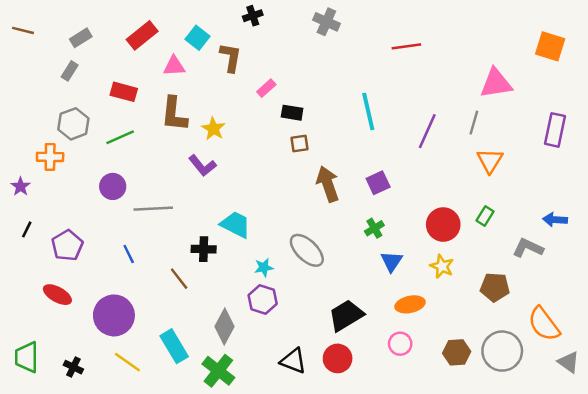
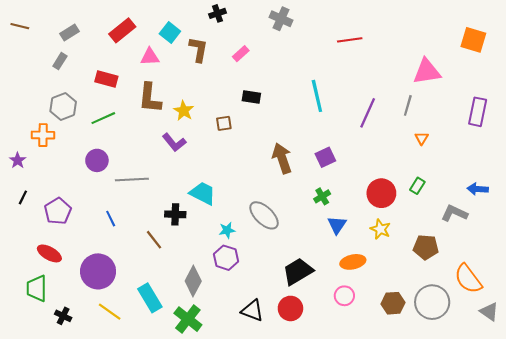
pink rectangle: (266, 88) -> (241, 54), moved
brown square: (299, 143) -> (224, 123), moved
orange triangle: (490, 161) -> (422, 138), size x0.6
green trapezoid: (27, 357) -> (37, 288), moved

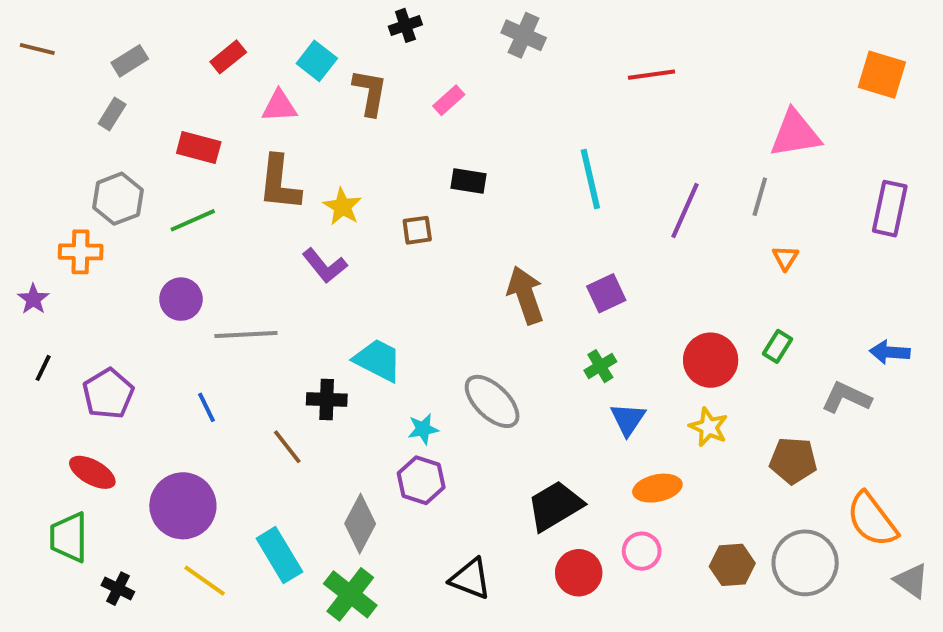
red rectangle: (122, 30) -> (228, 57), size x0.7
red circle: (290, 308) -> (579, 573), moved

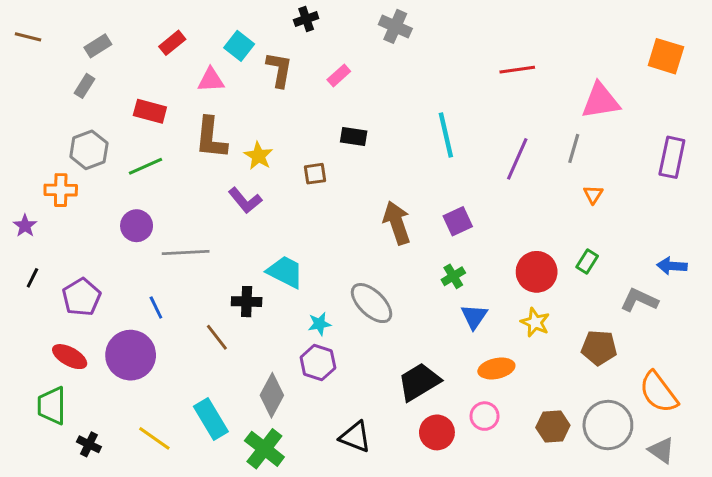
red line: (652, 75) -> (517, 70), moved
purple circle: (183, 506) -> (131, 355), moved
gray triangle: (911, 581) -> (661, 450), moved

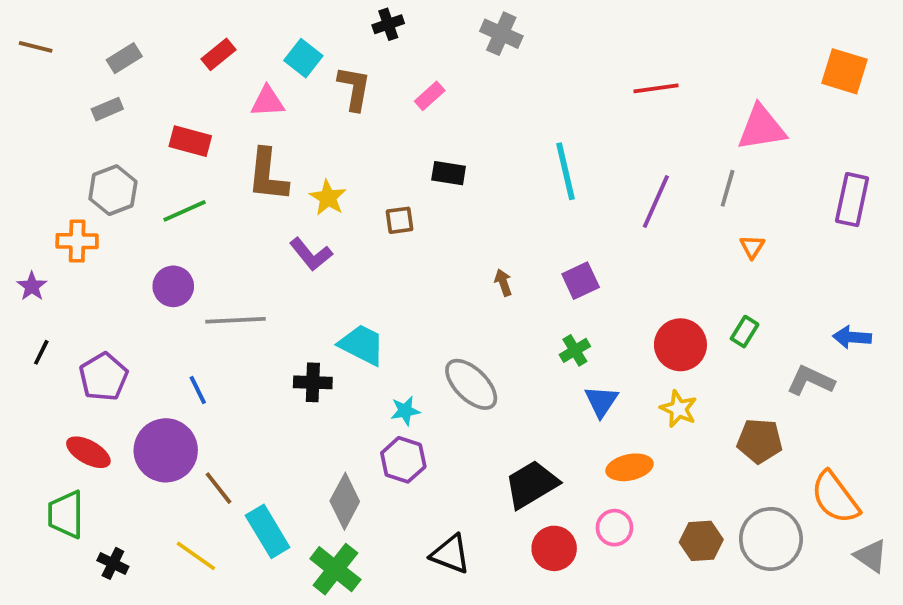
gray rectangle: (85, 86) -> (107, 109), turned 35
brown arrow: (397, 223) -> (503, 283), size x0.5
brown line: (217, 337) -> (219, 488), moved
gray triangle: (661, 450) -> (871, 556), moved

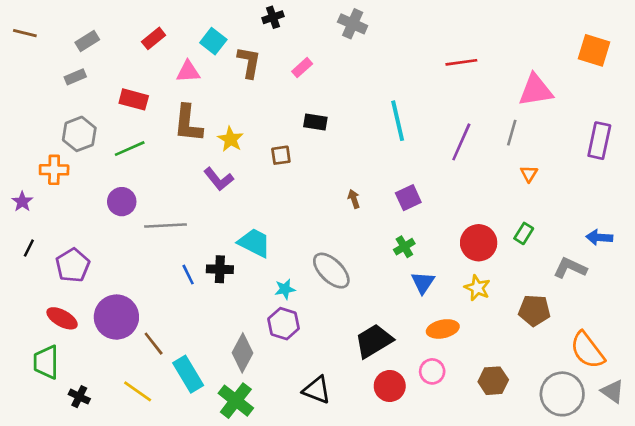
blue line: (198, 390) -> (188, 275), moved
gray circle: (771, 539) -> (562, 394), moved

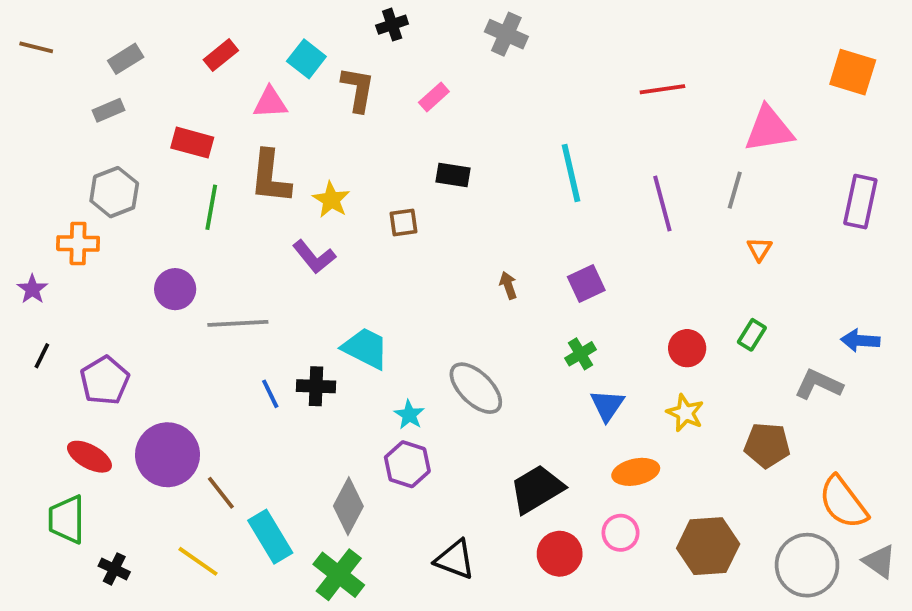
purple line: (461, 142) -> (662, 203), turned -39
green line: (130, 149) -> (211, 207), moved, turned -56
red circle: (479, 243) -> (687, 348), size x0.7
cyan star: (285, 289) -> (409, 415), turned -30
brown hexagon: (493, 381) -> (708, 546), size x1.4

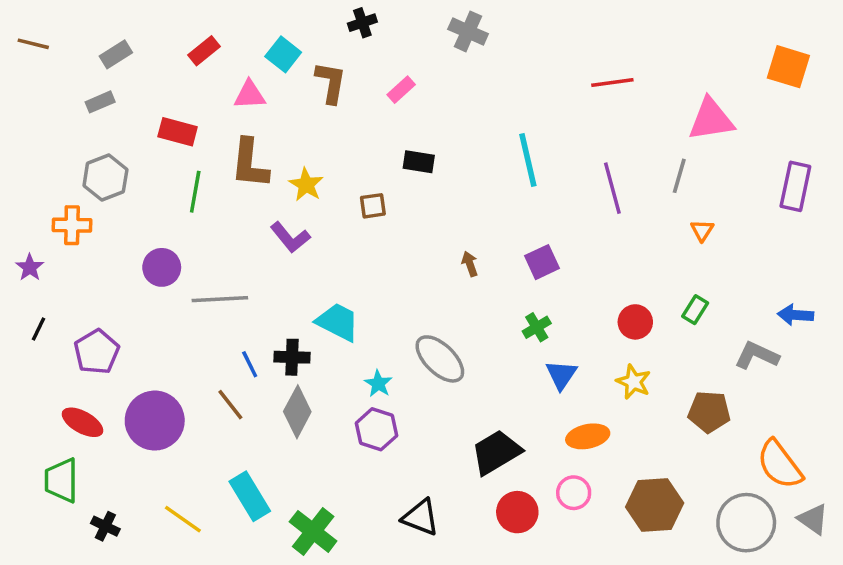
brown line: (221, 493) -> (230, 405), moved
gray diamond: (348, 506) -> (297, 412), moved

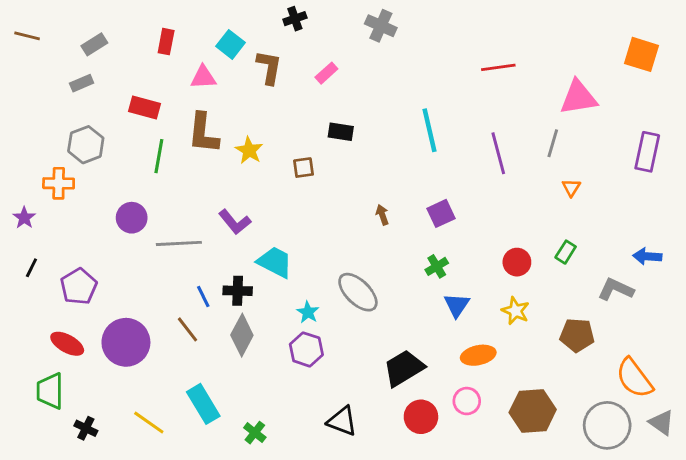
red rectangle: (204, 51) -> (166, 42), turned -40
purple L-shape: (290, 237) -> (235, 222), moved
green cross: (313, 531) -> (255, 433), size x0.6

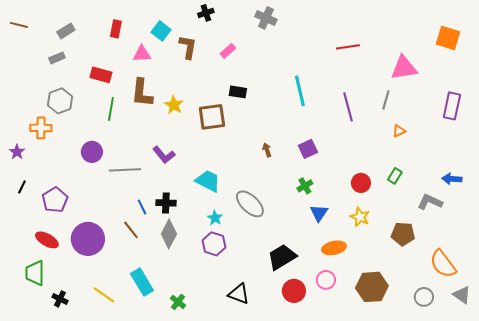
brown square: (304, 168) -> (212, 117), size x1.8
orange triangle: (571, 188) -> (399, 131), turned 32
cyan trapezoid: (275, 262) -> (208, 181), moved
gray circle: (607, 425) -> (424, 297), size x0.6

